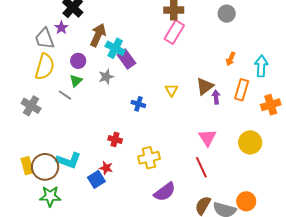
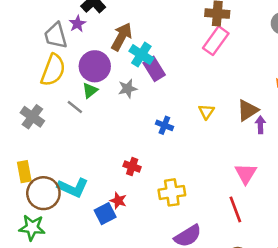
purple circle: (78, 61) -> (95, 66), size x1.6
yellow rectangle: (27, 166) -> (24, 172), moved
green star: (50, 196) -> (32, 228), moved

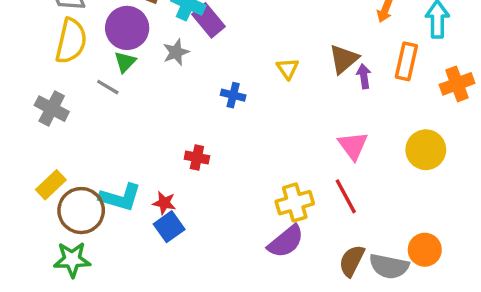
yellow rectangle: (24, 172) -> (51, 185), turned 65
yellow cross: (172, 192) -> (295, 203), moved
red star: (118, 201) -> (164, 203), moved

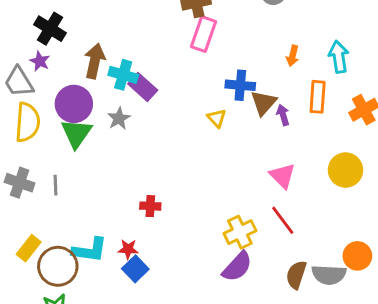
green triangle: (125, 62) -> (76, 133), size x1.6
gray line: (108, 87) -> (55, 185), moved, turned 66
blue cross: (233, 95) -> (240, 85), moved, size x1.4

